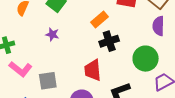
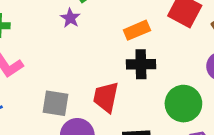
purple star: (52, 34) -> (70, 18), moved
gray square: (48, 81) -> (56, 103), moved

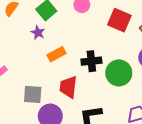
orange rectangle: (137, 30) -> (57, 54), moved
green circle: (183, 104) -> (119, 73), moved

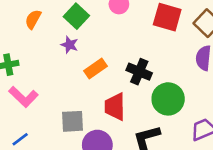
black cross: (91, 61) -> (139, 72), turned 36
green circle: (119, 73) -> (168, 99), moved

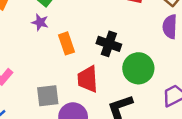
orange rectangle: (96, 68) -> (67, 43), turned -70

